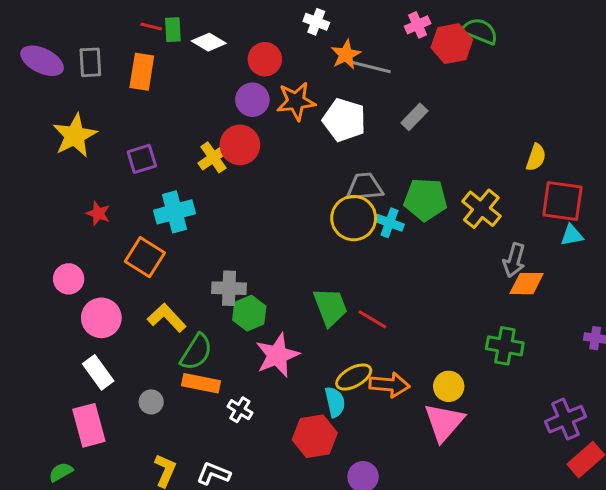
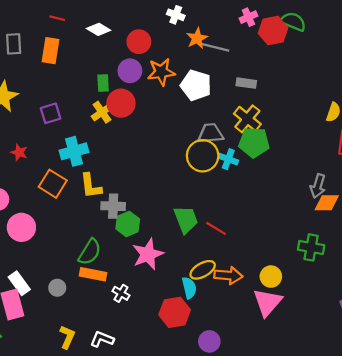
green rectangle: (173, 30) -> (103, 83), moved
gray rectangle: (414, 117) -> (246, 83), turned 54
yellow cross: (481, 209) -> (247, 119), moved
yellow L-shape: (167, 318) -> (91, 186), moved, turned -144
white rectangle: (98, 372) -> (19, 283), moved

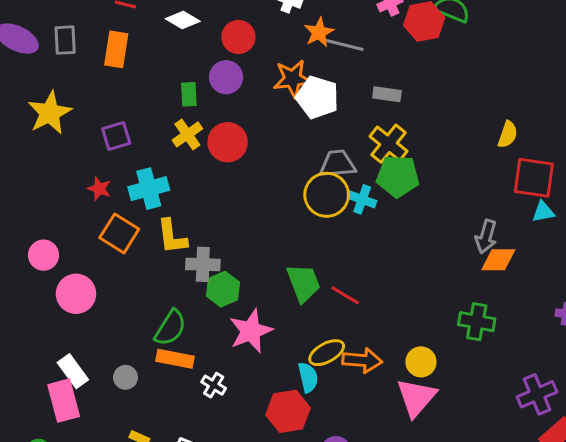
orange star: (161, 72) -> (293, 79), moved
red circle: (121, 103) -> (228, 142), moved
red star: (19, 152) -> (99, 189), moved

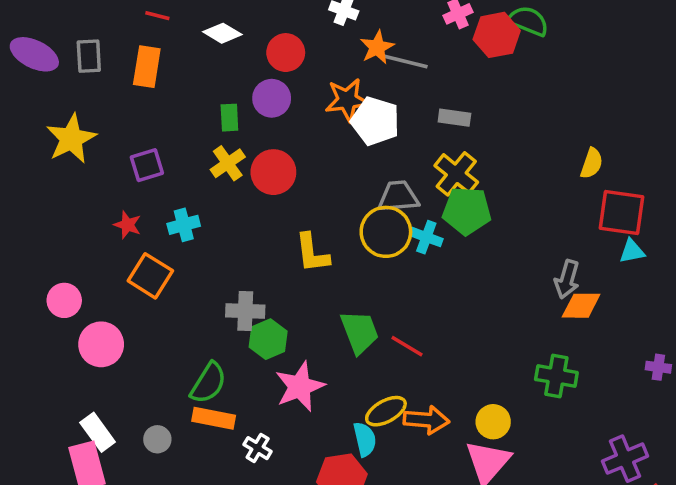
cyan cross: (149, 189) -> (184, 225), size x0.7
yellow L-shape: (172, 237) -> (312, 253), moved

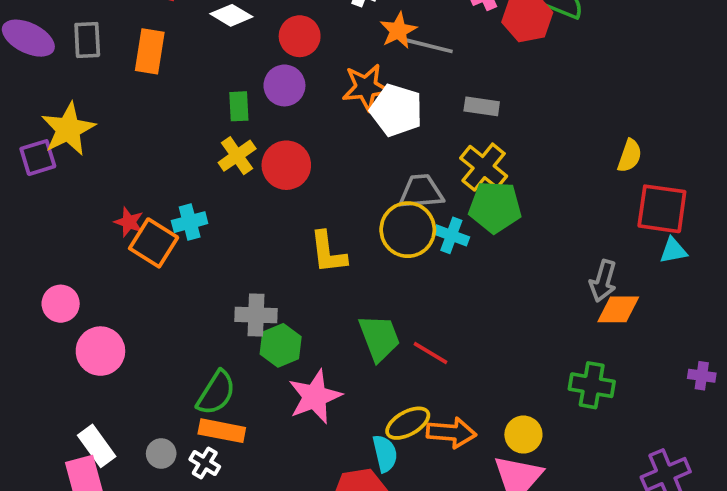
purple square: (147, 165) -> (38, 158), moved
orange square: (150, 276) -> (154, 243), moved
white cross: (258, 448) -> (205, 463), moved

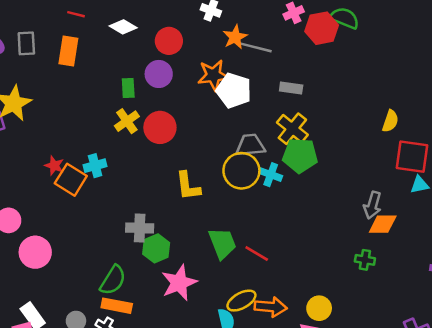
green cross: (592, 385) -> (365, 260), moved, size x0.7

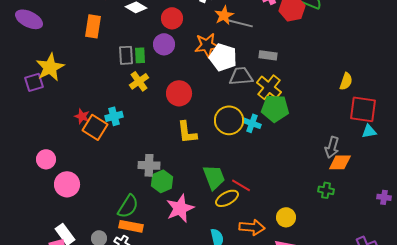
gray rectangle: (26, 43) -> (126, 55), moved
red circle: (160, 127) -> (179, 93), moved
gray trapezoid: (250, 145) -> (241, 76), moved
yellow ellipse: (241, 301) -> (227, 198), moved
yellow circle: (319, 308) -> (286, 217), moved

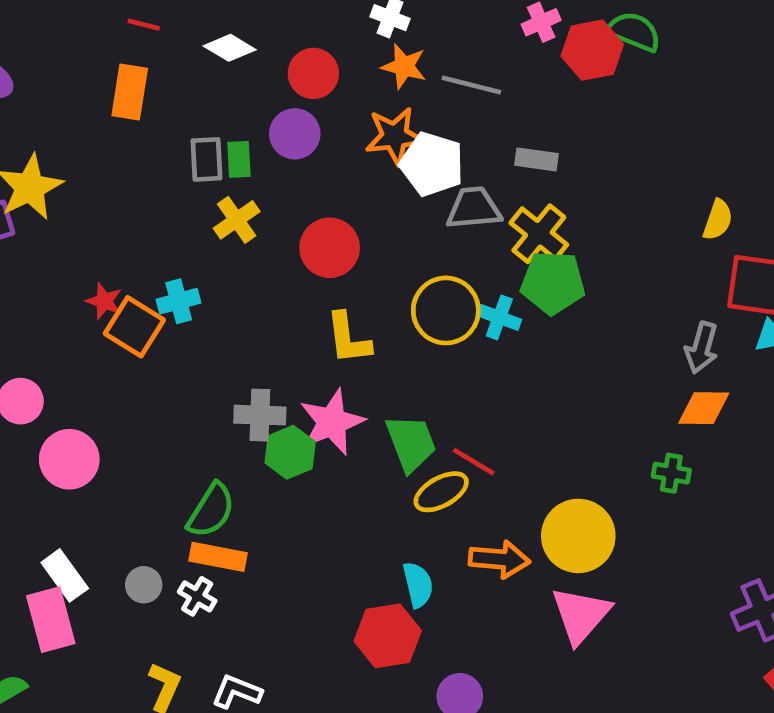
orange star: (224, 15) -> (404, 66), moved, turned -30
gray arrow: (332, 147) -> (702, 348), moved
pink star: (180, 208) -> (332, 422), moved
yellow circle: (286, 217) -> (578, 536), size x1.6

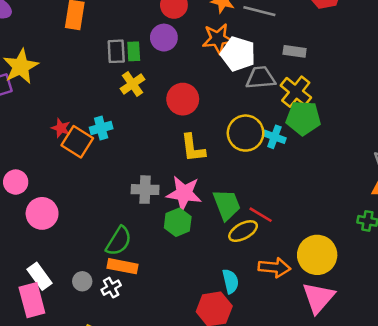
pink star: (332, 422) -> (184, 193), turned 30
green hexagon: (290, 452) -> (178, 222), moved
white cross: (197, 596) -> (111, 288), turned 30

